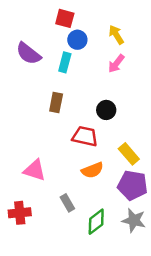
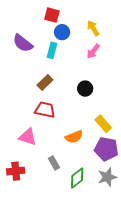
brown rectangle: (56, 102) -> (45, 83), turned 35
red trapezoid: (85, 136) -> (45, 110), moved
gray star: (134, 220) -> (107, 177), turned -30

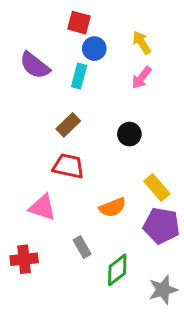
gray star: (107, 177) -> (163, 290), moved

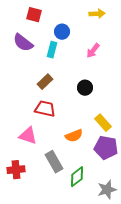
red square: (79, 23) -> (34, 15), moved
yellow arrow: (142, 42) -> (97, 14), moved, turned 119
gray rectangle: (82, 247) -> (54, 162), size x1.5

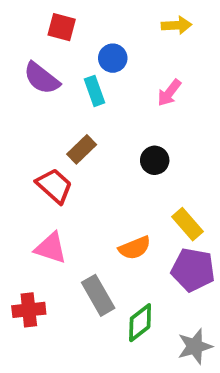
cyan rectangle: (52, 50) -> (94, 91), turned -35
red trapezoid: (45, 109) -> (54, 186), moved, turned 30

